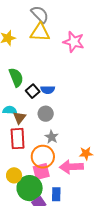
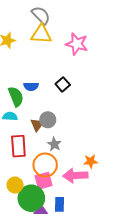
green semicircle: (16, 77) -> (16, 97), moved
blue semicircle: (48, 90) -> (31, 87), moved
black square: (33, 91) -> (63, 84), moved
brown triangle: (19, 118) -> (37, 125), moved

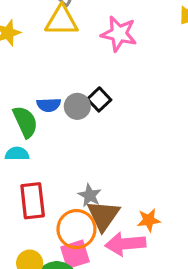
gray circle: (48, 120) -> (77, 106), moved
brown triangle: (37, 125) -> (103, 215), moved, size x1.5

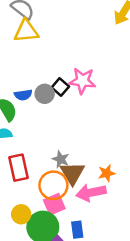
pink star: (119, 34) -> (82, 81), moved

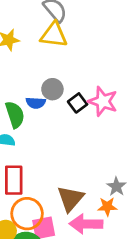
gray circle: (45, 94) -> (52, 89), moved
gray star: (61, 159) -> (116, 187), moved
orange circle: (53, 185) -> (27, 214), moved

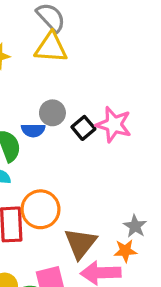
orange circle: (27, 214) -> (41, 209), moved

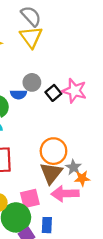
yellow triangle: (51, 47) -> (31, 37), turned 50
orange circle: (41, 209) -> (53, 151), moved
gray star: (135, 226) -> (73, 167), moved

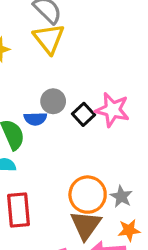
gray star: (73, 167) -> (121, 196), moved

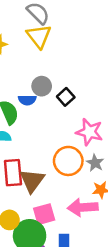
pink star: (112, 110) -> (89, 132), moved
brown triangle: (86, 225) -> (32, 181), moved

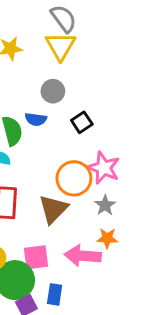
gray circle: (42, 86) -> (53, 91), moved
orange circle: (68, 161) -> (74, 178), moved
brown triangle: (32, 181) -> (53, 209), moved

